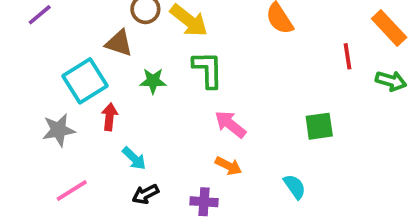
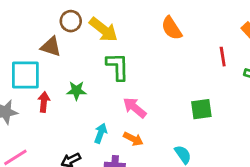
cyan square: (85, 81) -> (25, 75), turned 32
green star: (153, 81) -> (76, 91), moved
cyan arrow: (134, 158) -> (101, 133), moved, turned -114

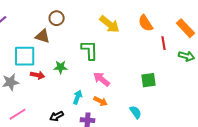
orange semicircle: (172, 28) -> (146, 23), moved
yellow arrow: (103, 30) -> (110, 24), moved
red arrow: (44, 102) -> (38, 75), turned 96

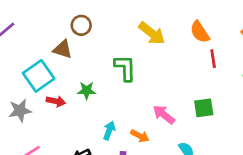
red line: (164, 43) -> (213, 59), moved
cyan square: (25, 56) -> (39, 76), turned -35
pink arrow: (102, 79) -> (164, 115), moved

